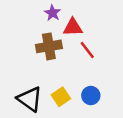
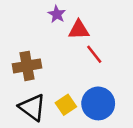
brown cross: (49, 46) -> (27, 66), moved
blue circle: (91, 96) -> (98, 103), size x1.6

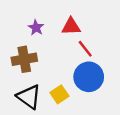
purple star: (57, 14) -> (36, 28), moved
blue circle: (98, 103) -> (89, 77), moved

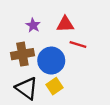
red line: (85, 49) -> (78, 44), turned -35
blue circle: (89, 77) -> (51, 61), moved

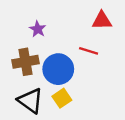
red triangle: (65, 24) -> (102, 21), moved

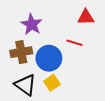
purple star: (38, 29) -> (31, 24), size x1.5

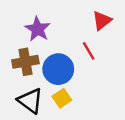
red triangle: (86, 17) -> (102, 21), turned -36
red line: (75, 43) -> (89, 51), turned 42

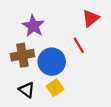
black triangle: (30, 101) -> (27, 90), size x0.7

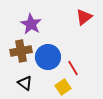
red line: (79, 45) -> (73, 68), moved
yellow square: (55, 88) -> (63, 87), moved

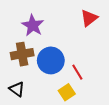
black triangle: (25, 83) -> (17, 89), moved

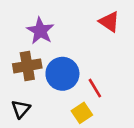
red triangle: (89, 18) -> (109, 22), turned -48
black triangle: (17, 89) -> (21, 109), turned 35

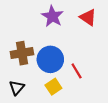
purple star: (40, 31) -> (52, 16), moved
yellow square: (82, 113) -> (53, 87), moved

